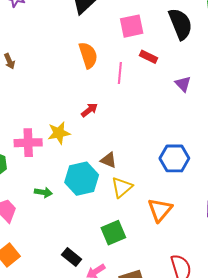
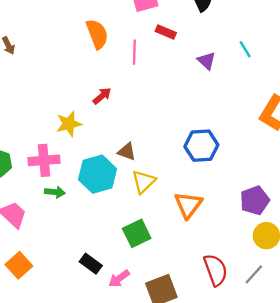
pink cross: (28, 143) -> (44, 160), moved

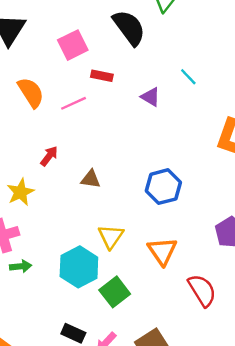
pink line: (134, 52) -> (73, 103), turned 75
brown triangle: (127, 152) -> (91, 179), moved
cyan hexagon: (97, 174) -> (79, 267), moved
red semicircle: (216, 270) -> (202, 290), moved

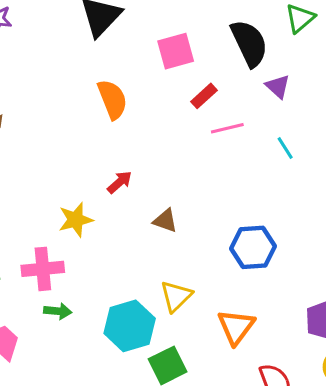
red rectangle: (102, 76) -> (204, 96), turned -65
cyan line: (188, 77) -> (285, 148), moved
purple triangle: (150, 97) -> (278, 87), moved
pink line: (73, 103) -> (227, 128), moved

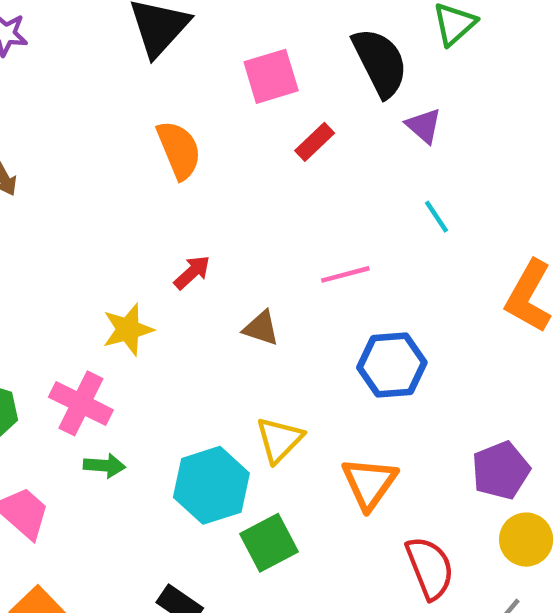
pink line: (227, 128) -> (345, 274), moved
pink cross: (43, 269) -> (81, 403), turned 33

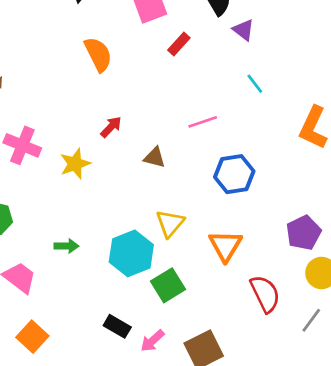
pink cross: (81, 403) -> (22, 145), moved

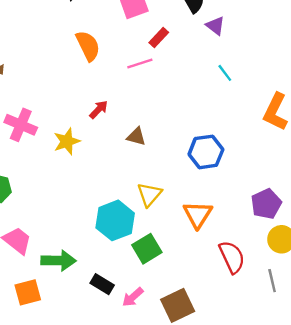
pink line: (203, 122) -> (140, 63), moved
green arrow: (66, 246) -> (58, 261), moved, size x1.6
gray line: (311, 320) -> (272, 281), turned -50
orange square: (32, 337) -> (28, 292), turned 32

